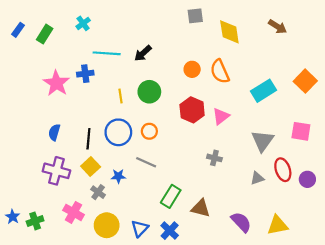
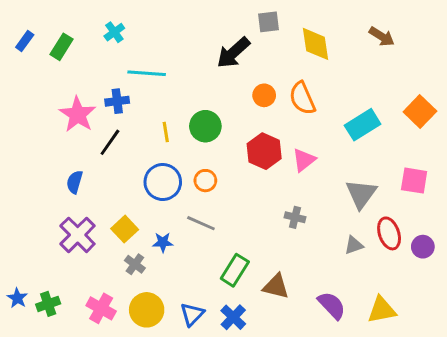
black arrow: (143, 53) -> (233, 53), moved, size x1.4
black line: (88, 139) -> (110, 142), moved, turned 30
purple cross: (56, 171) -> (78, 235), turned 30
pink cross: (74, 212) -> (101, 308), moved

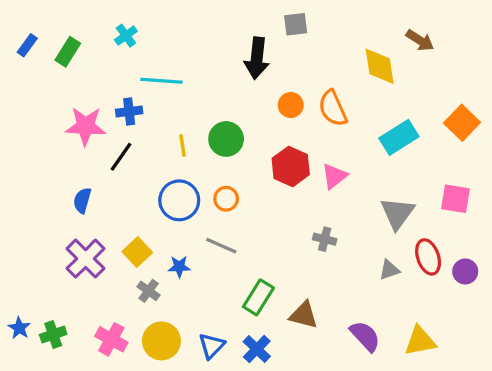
yellow diamond: (316, 44) -> (380, 66), moved
black arrow: (233, 53) -> (257, 58), turned -42
pink star: (78, 114) -> (86, 126), turned -30

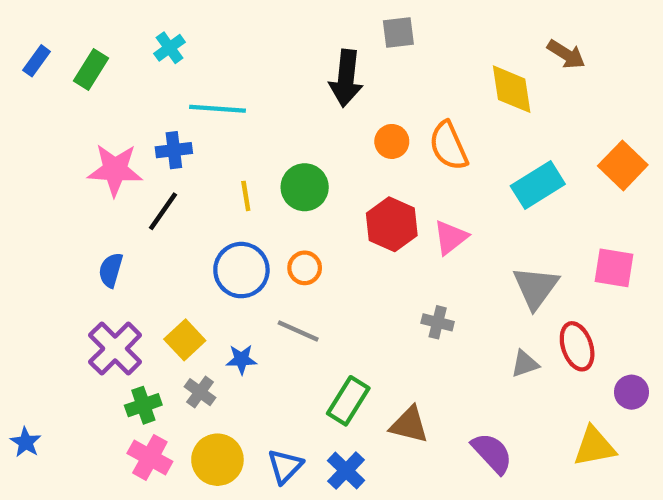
purple circle: (465, 271) -> (632, 392), moved
green cross: (53, 334) -> (143, 405), moved
yellow triangle: (420, 341) -> (594, 447), moved

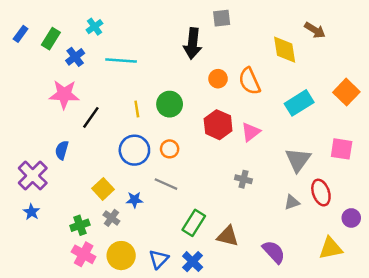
blue cross: (174, 150) -> (75, 57), moved, turned -30
purple cross: (115, 349) -> (33, 176), moved
blue star: (26, 442) -> (31, 212), moved

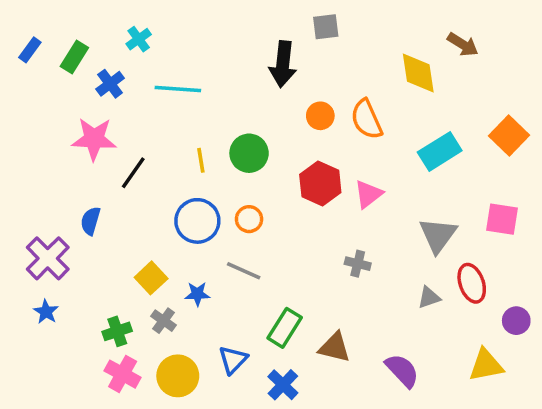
blue triangle: (159, 259) -> (233, 360), moved

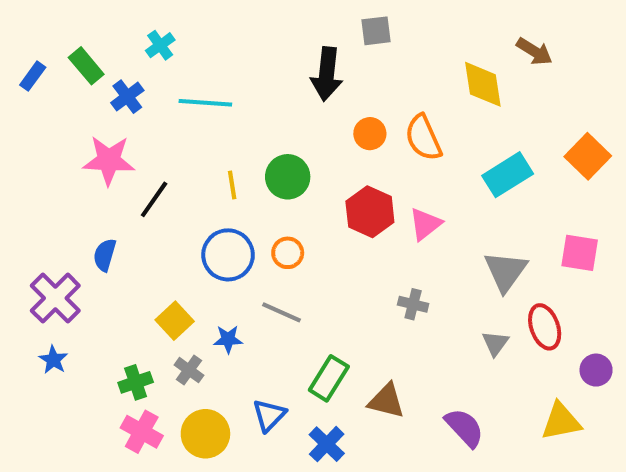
blue rectangle: (30, 50) -> (33, 76), moved
green rectangle: (74, 57) -> (86, 66), turned -72
gray triangle: (429, 297) -> (495, 343), turned -35

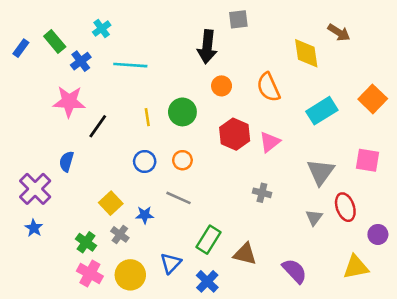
orange circle: (370, 134) -> (222, 86), moved
blue circle: (228, 255) -> (145, 161), size x0.7
green cross: (136, 382) -> (86, 242), turned -36

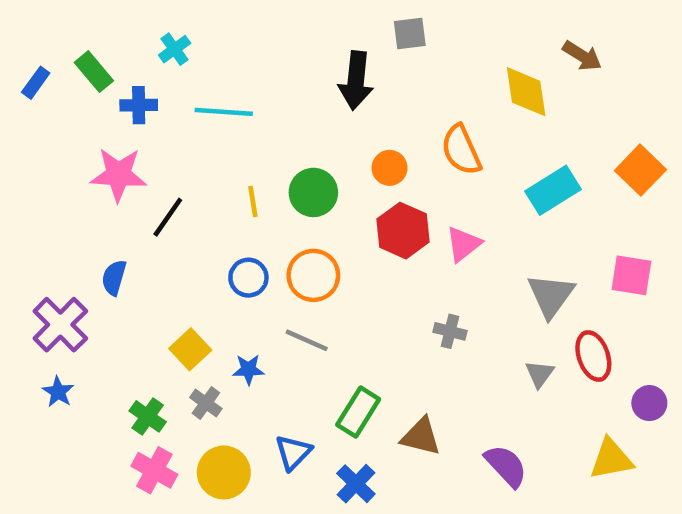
blue cross: (81, 61) -> (139, 105), turned 36
orange circle: (222, 86) -> (390, 168), moved
orange circle: (182, 160) -> (313, 275), size x1.5

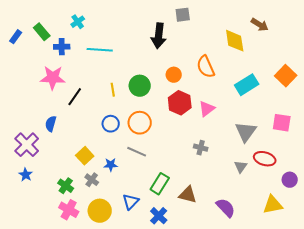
red ellipse: (593, 356) -> (265, 159), turned -55

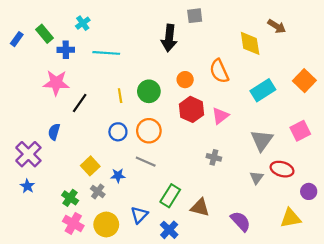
pink square: (282, 123) -> (300, 131), turned -36

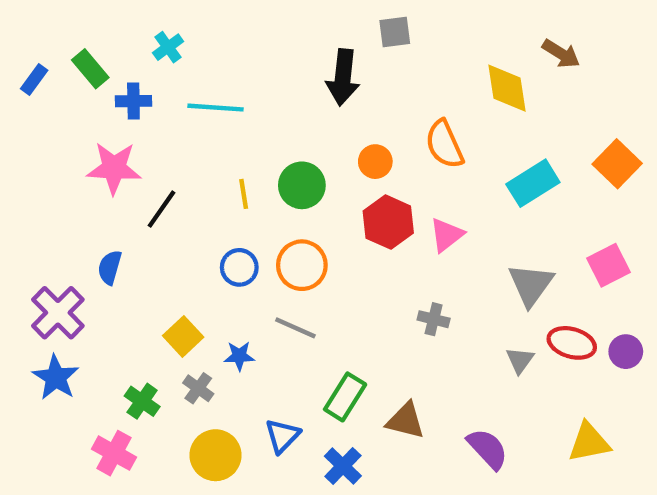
blue star: (27, 186) -> (56, 377), size x1.5
purple circle: (309, 191) -> (626, 352), moved
pink cross: (73, 223) -> (114, 453), moved

